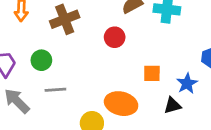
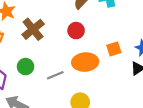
gray line: (55, 90) -> (55, 75), moved
orange ellipse: (121, 104) -> (85, 62), moved

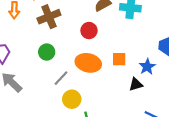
green circle: (26, 67) -> (47, 52), moved
gray line: (55, 75) -> (61, 78), moved, turned -42

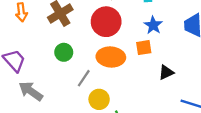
red circle: (89, 31) -> (106, 22), size x1.6
blue star: (147, 67) -> (153, 25), moved

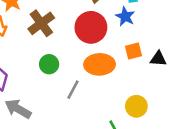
blue star: (153, 25) -> (125, 16), moved
black triangle: (166, 72) -> (158, 59), moved, turned 35
yellow circle: (99, 99) -> (136, 106), moved

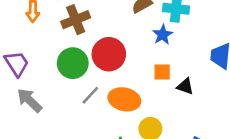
red circle: (91, 27) -> (109, 54), moved
green circle: (49, 64) -> (73, 63), size x1.5
orange ellipse: (100, 64) -> (124, 99), moved

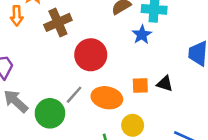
green circle: (73, 63) -> (50, 113), moved
orange square: (162, 72) -> (140, 85), moved

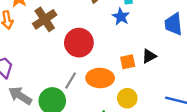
black triangle: (165, 84) -> (149, 56), turned -35

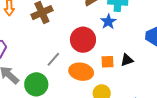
red circle: (79, 43) -> (83, 40), moved
gray line: (71, 81) -> (53, 59), moved

